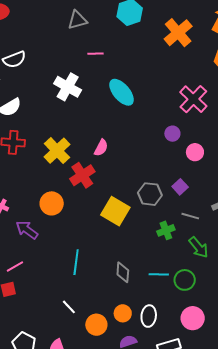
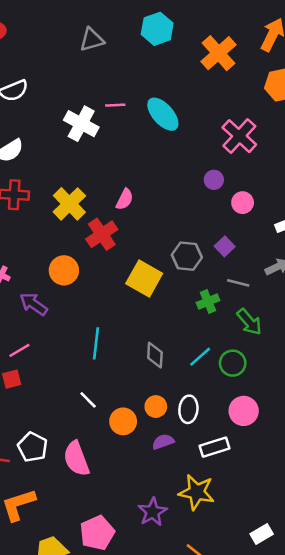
pink line: (96, 54) -> (115, 105), moved
cyan ellipse: (122, 92) -> (163, 114), moved
cyan line: (159, 274) -> (200, 357), turned -42

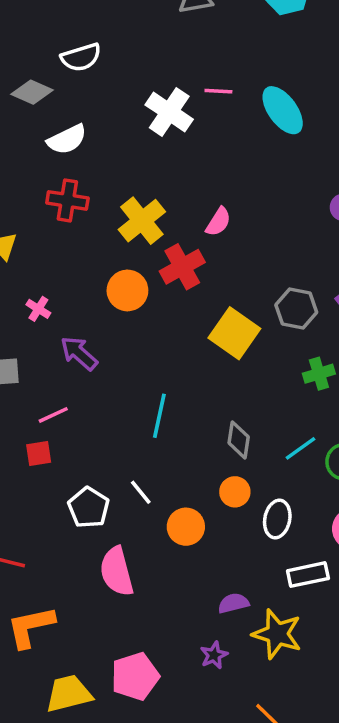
orange circle: (64, 270) -> (127, 290), moved
orange circle: (156, 407) -> (235, 492), moved
purple semicircle: (163, 442) -> (233, 603), moved
white pentagon: (33, 447) -> (89, 508), moved
purple star: (153, 512) -> (214, 655), size x0.7

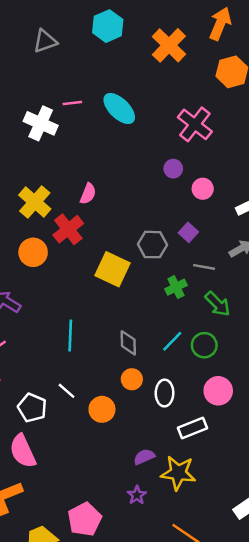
pink semicircle: (117, 572) -> (23, 451), moved

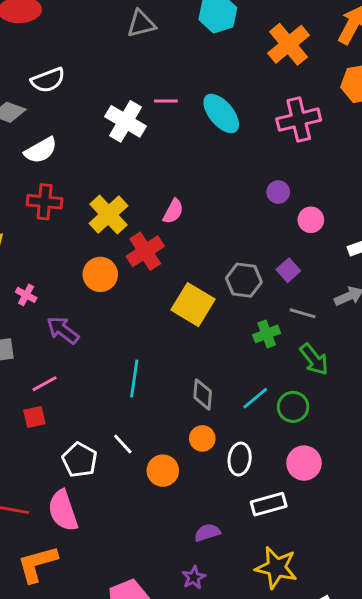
pink cross: (195, 124) -> (299, 120), moved, turned 32
yellow star: (178, 473) -> (276, 568), moved

